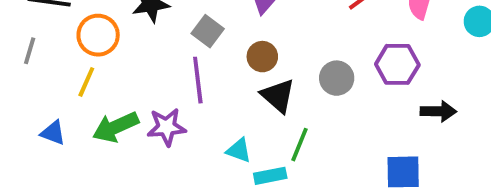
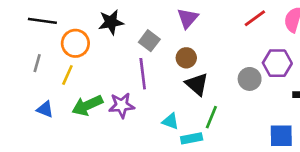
gray line: (30, 51) -> (37, 63), moved
gray circle: (337, 78) -> (250, 79), moved

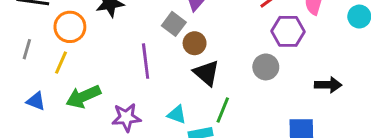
gray square: (149, 41) -> (174, 24), moved
purple hexagon: (277, 63) -> (288, 31), moved
purple star: (122, 105) -> (126, 117), moved

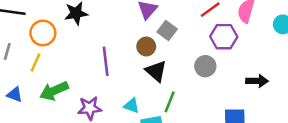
gray square: (174, 24) -> (167, 31), moved

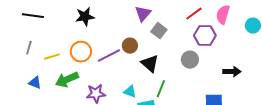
orange circle: (43, 33) -> (81, 52), moved
brown circle: (146, 47) -> (130, 46), moved
purple line: (106, 61) -> (109, 56), turned 70
yellow line: (35, 62) -> (52, 57), turned 49

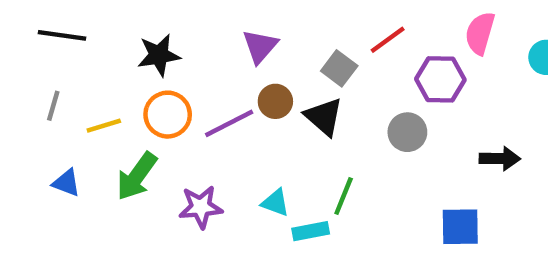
purple triangle: (143, 14) -> (260, 46), moved
red line: (194, 14) -> (388, 40), moved
black star: (85, 17) -> (159, 55), moved
black triangle: (150, 64) -> (324, 117), moved
green arrow: (67, 80) -> (137, 176), turned -30

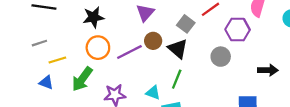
gray line: (53, 106) -> (39, 43), turned 56
yellow line: (104, 126) -> (57, 60), moved
green line: (344, 196) -> (177, 79), moved

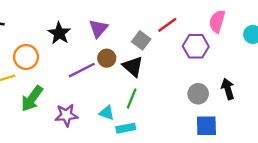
black star: (93, 17) -> (59, 33), moved, turned -30
orange circle: (98, 48) -> (26, 57), moved
gray circle: (221, 57) -> (198, 94), moved
black arrow: (268, 70) -> (228, 89), turned -108

